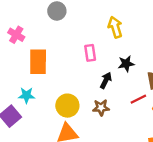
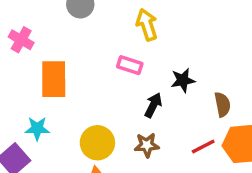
yellow arrow: (115, 27) -> (147, 25), moved
pink rectangle: (90, 53) -> (130, 65), turned -63
red line: (138, 99) -> (203, 146), moved

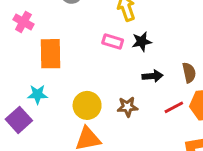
black star: (183, 80) -> (142, 42), moved
black arrow: (153, 105) -> (152, 76), moved, turned 60

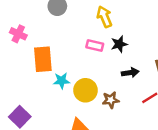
cyan star: (38, 94) -> (61, 81), moved
yellow circle: (87, 105) -> (85, 90), moved

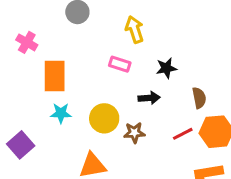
black star: (119, 44) -> (166, 68), moved
black arrow: (130, 73) -> (149, 98), moved
cyan star: (61, 81) -> (61, 113), moved

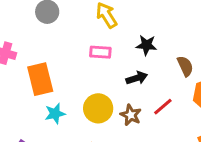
black star: (166, 68) -> (146, 45), turned 30
brown star: (134, 133) -> (131, 115), turned -30
red line: (183, 134) -> (163, 107), moved

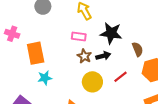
black star: (146, 45) -> (111, 33), size x1.5
yellow circle: (98, 108) -> (92, 82), moved
brown star: (131, 115) -> (84, 56), moved

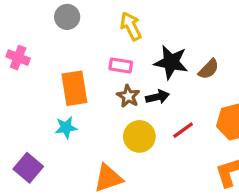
brown semicircle: (138, 49) -> (209, 69), moved, turned 64
orange rectangle: (36, 53) -> (74, 88), moved

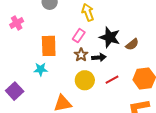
pink cross: (18, 58) -> (17, 23), turned 32
pink rectangle: (121, 66) -> (79, 36), turned -72

